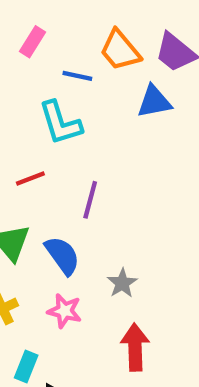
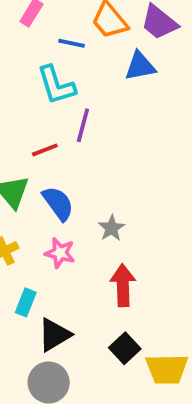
red line: (30, 178) -> (45, 150), moved
purple line: (90, 200) -> (83, 125), moved

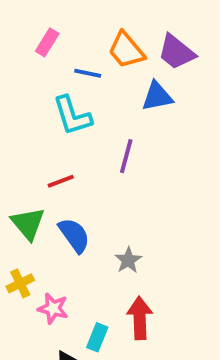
purple line: (83, 125) -> (126, 156), moved
pink star: (60, 253) -> (53, 308), moved
cyan rectangle: (26, 302) -> (97, 337), moved

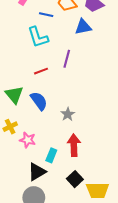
red line: (61, 181) -> (41, 71), moved

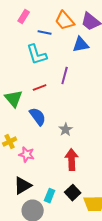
green triangle: (14, 95) -> (14, 99), moved
cyan rectangle: (51, 155) -> (50, 196), moved
black triangle: (37, 172) -> (23, 186), moved

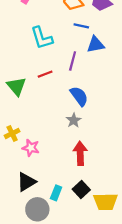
blue line: (45, 33) -> (81, 26), moved
blue triangle: (81, 45) -> (96, 45), moved
blue semicircle: (38, 117) -> (79, 96), moved

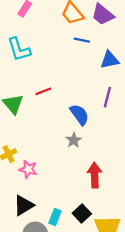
cyan L-shape: (42, 38) -> (19, 49), moved
blue triangle: (96, 45) -> (110, 60), moved
purple line: (73, 61) -> (107, 97), moved
red arrow: (80, 153) -> (95, 175), moved

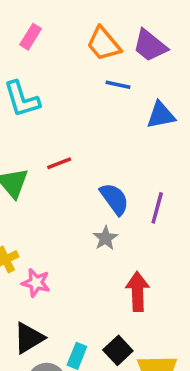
purple line: (107, 97) -> (157, 208), moved

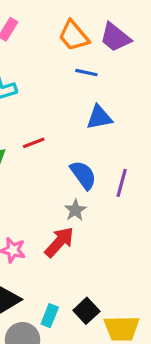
blue triangle: (161, 115) -> (99, 117), moved
red arrow: (138, 292) -> (59, 242), moved, turned 44

